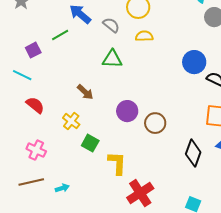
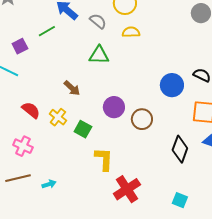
blue circle: (194, 62) -> (172, 85), moved
red semicircle: (35, 105) -> (31, 110), moved
green square: (90, 143) -> (83, 129), moved

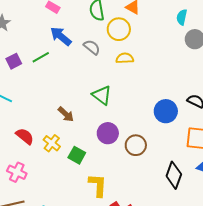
purple square: (20, 46) -> (14, 61), moved
green triangle: (99, 55) -> (102, 95), moved, turned 35

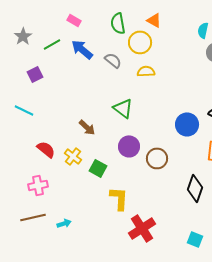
green line: (41, 57) -> (52, 44), moved
pink cross: (17, 172) -> (38, 185), turned -36

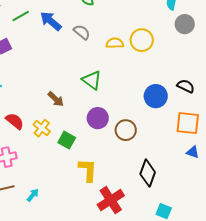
yellow circle: (140, 42) -> (142, 40), moved
black diamond: (195, 188) -> (148, 173), moved
cyan arrow: (64, 223) -> (33, 195), turned -32

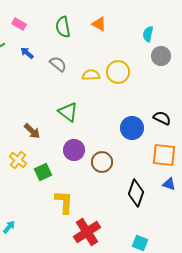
blue arrow: (51, 21) -> (27, 53), size x0.6
green square: (67, 140) -> (43, 172), turned 36
black diamond: (148, 173) -> (136, 193), moved

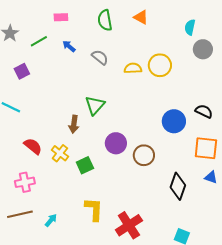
pink rectangle: (19, 24) -> (61, 17), turned -32
green triangle: (68, 112) -> (95, 105), moved, turned 35
brown arrow: (32, 131) -> (74, 124), turned 54
yellow L-shape: (64, 202) -> (94, 209), moved

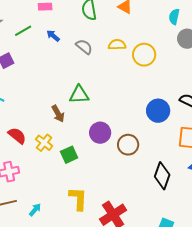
yellow semicircle: (133, 68) -> (117, 45), moved
green triangle: (95, 105) -> (79, 95), turned 45
brown arrow: (74, 124) -> (58, 114), turned -36

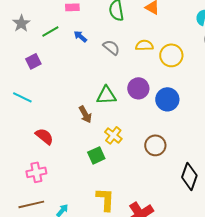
blue circle: (158, 111) -> (167, 99), moved
purple circle: (100, 133) -> (138, 88), moved
yellow cross: (44, 143) -> (113, 135), moved

